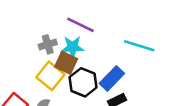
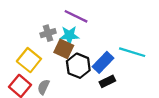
cyan line: (139, 46) -> (132, 52), moved
yellow square: (50, 76) -> (29, 60), moved

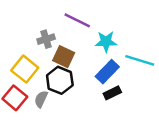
cyan star: (69, 35) -> (106, 42), moved
black hexagon: (78, 66) -> (60, 80), moved

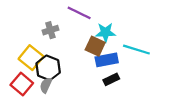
brown square: (64, 57) -> (95, 46), moved
blue rectangle: (107, 72) -> (107, 60), turned 35
black hexagon: (60, 80) -> (48, 68), moved

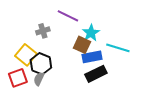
cyan star: (106, 32) -> (91, 33), turned -30
black rectangle: (111, 79) -> (96, 74), size x1.5
red square: (22, 84) -> (18, 78), turned 30

